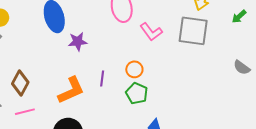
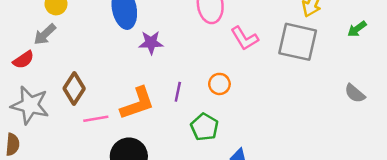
green pentagon: (137, 93) -> (205, 127), moved
pink line: (25, 112) -> (96, 119), moved

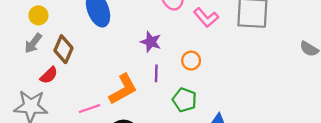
purple star: (151, 43) -> (151, 42), moved, turned 30
red semicircle: (23, 60) -> (49, 75), moved
brown diamond: (74, 88) -> (63, 49), moved

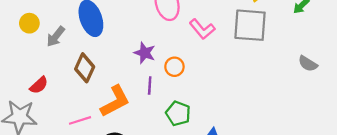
gray arrow: (33, 43) -> (56, 36), moved
brown diamond: (63, 49) -> (85, 68), moved
orange circle: (191, 61) -> (174, 67), moved

